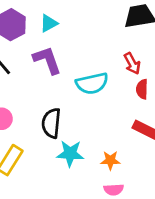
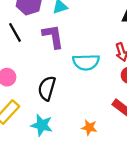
cyan star: (70, 153) -> (42, 125), moved

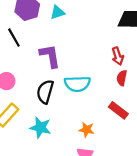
purple L-shape: (53, 36) -> (50, 56), moved
cyan semicircle: (86, 62) -> (77, 84), moved

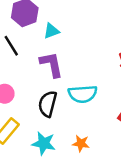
cyan triangle: (57, 12) -> (51, 31), moved
orange star: (87, 130) -> (81, 143), moved

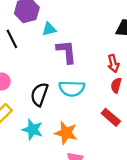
purple L-shape: (51, 64) -> (66, 52), moved
orange star: (81, 143) -> (66, 133), size x1.5

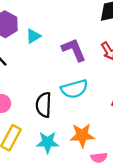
purple L-shape: (66, 52) -> (74, 50), moved

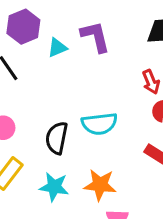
purple L-shape: (74, 50) -> (95, 37), moved

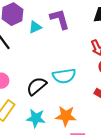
black semicircle: (57, 138) -> (37, 86), turned 40

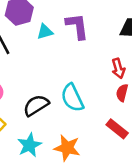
cyan semicircle: (64, 76) -> (72, 98), turned 65
cyan star: (36, 118) -> (29, 145), turned 30

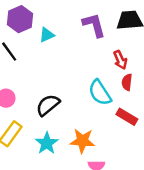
purple L-shape: (77, 26) -> (94, 25), moved
cyan semicircle: (72, 98) -> (100, 93), moved

